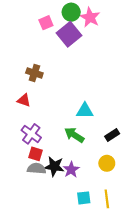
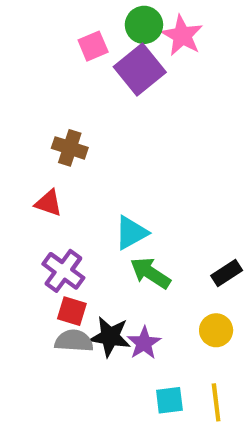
cyan triangle: (85, 111) -> (131, 233), moved, turned -30

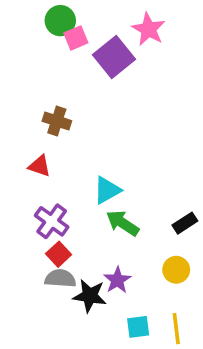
green circle: (144, 25) -> (60, 21), moved
red square: (72, 311) -> (59, 254), turned 30
black star: (110, 337) -> (90, 296), moved

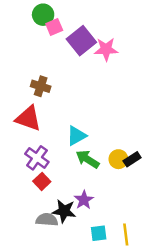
pink star: (149, 29) -> (106, 49), moved, turned -30
red triangle: (40, 166) -> (28, 118), size x1.6
yellow circle: (176, 270) -> (118, 159), moved
gray semicircle: (60, 278) -> (47, 220), moved

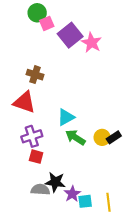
pink star: (106, 49) -> (91, 43), turned 30
purple cross: (37, 158) -> (32, 136), turned 36
red square: (42, 181) -> (36, 157), turned -32
purple star: (84, 200) -> (72, 194), moved

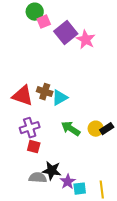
brown cross: (35, 75) -> (45, 92), moved
cyan triangle: (66, 117) -> (60, 98), moved

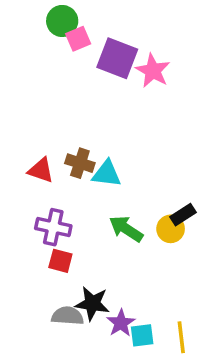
purple square: (66, 33) -> (117, 58), turned -30
red triangle: (23, 96) -> (41, 170), size x0.7
cyan triangle: (60, 98) -> (107, 174), turned 36
purple cross: (30, 128) -> (53, 227), turned 30
black rectangle: (107, 129) -> (183, 215), moved

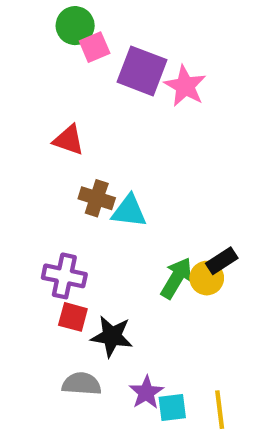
red triangle: (41, 170) -> (69, 140), moved
green arrow: (126, 229) -> (177, 278), moved, turned 88
black star: (92, 303) -> (112, 336), moved

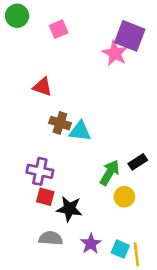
green circle: (75, 26) -> (17, 16), moved
purple square: (142, 71) -> (130, 36), moved
yellow circle: (207, 278) -> (124, 197), moved
cyan square: (172, 408) -> (120, 249), moved, turned 30

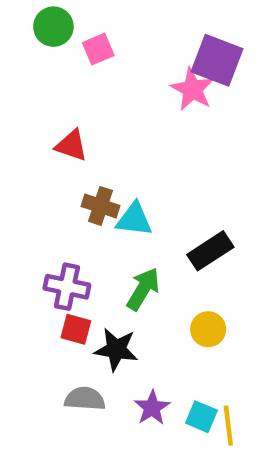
green circle: (17, 16) -> (53, 27), moved
black rectangle: (138, 162) -> (210, 251), moved, size x1.4
green arrow: (110, 173) -> (143, 289), moved

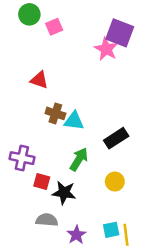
purple cross: (67, 287) -> (22, 158), moved
purple star: (152, 408) -> (76, 235), moved
cyan square: (201, 417) -> (111, 230), turned -35

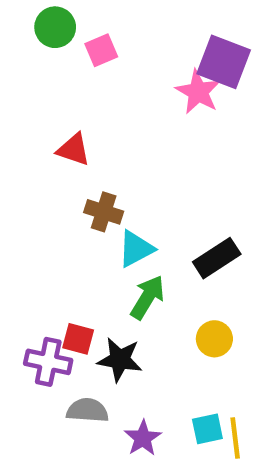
cyan triangle: (74, 121) -> (136, 249), moved, turned -35
purple cross: (22, 158) -> (48, 362), moved

